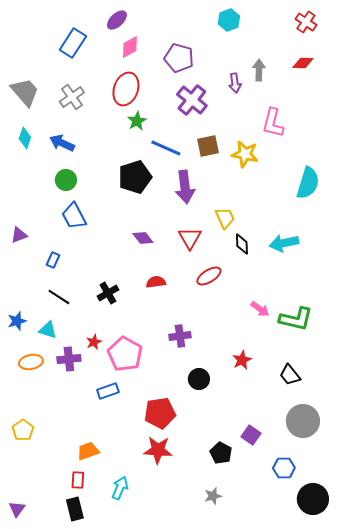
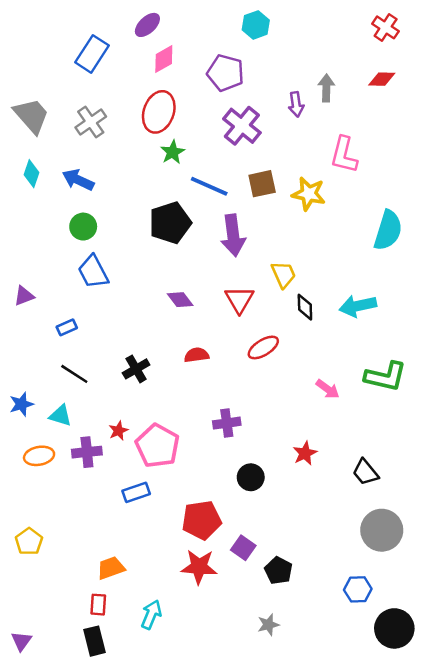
cyan hexagon: (229, 20) -> (256, 25), moved
blue rectangle: (53, 260) -> (67, 327), turned 42
green L-shape: (296, 319) -> (386, 376), moved
purple square: (251, 435) -> (243, 548), moved

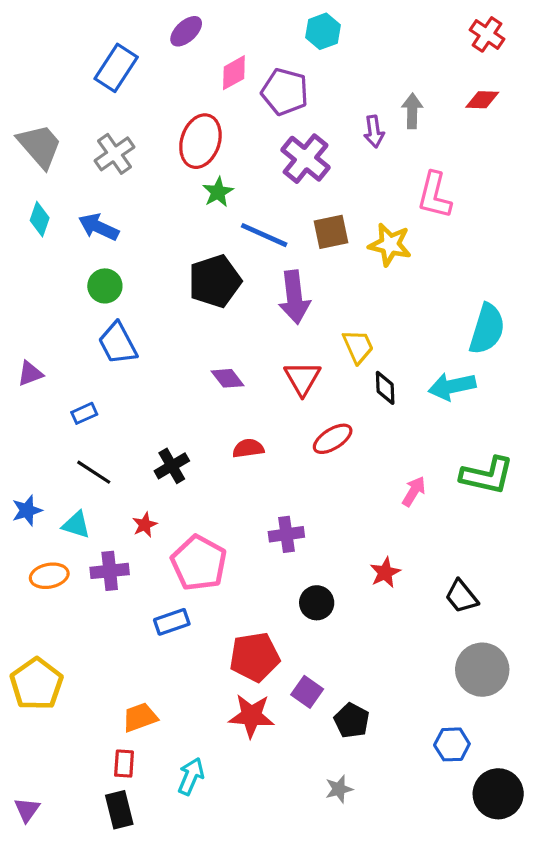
pink diamond: (164, 59) -> (234, 73), moved
cyan semicircle: (388, 230) -> (487, 329), moved
pink arrow: (328, 389) -> (414, 491), turned -95
red star: (118, 431) -> (145, 525), moved
yellow pentagon: (29, 542) -> (36, 684), size x1.5

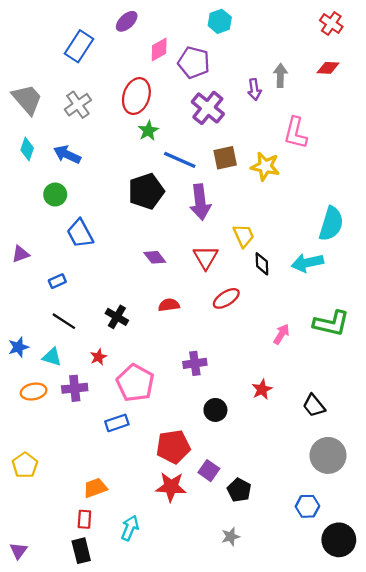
green circle: (105, 286) -> (55, 195), moved
black cross: (172, 466) -> (117, 317), turned -30
yellow pentagon: (36, 684) -> (25, 465), size x0.7

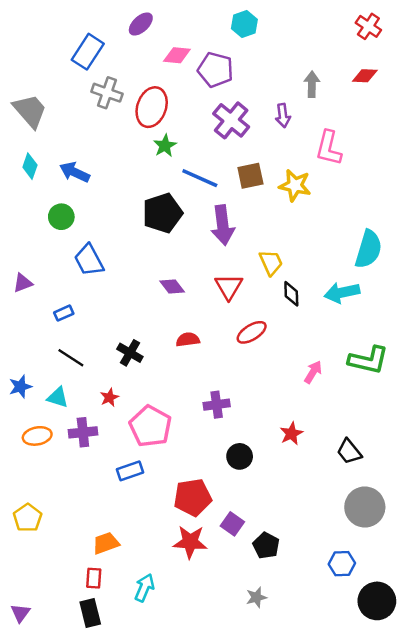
pink diamond: (159, 49) -> (177, 55), turned 35
purple arrow: (254, 90) -> (283, 116), moved
gray cross: (78, 105) -> (107, 93), moved, turned -36

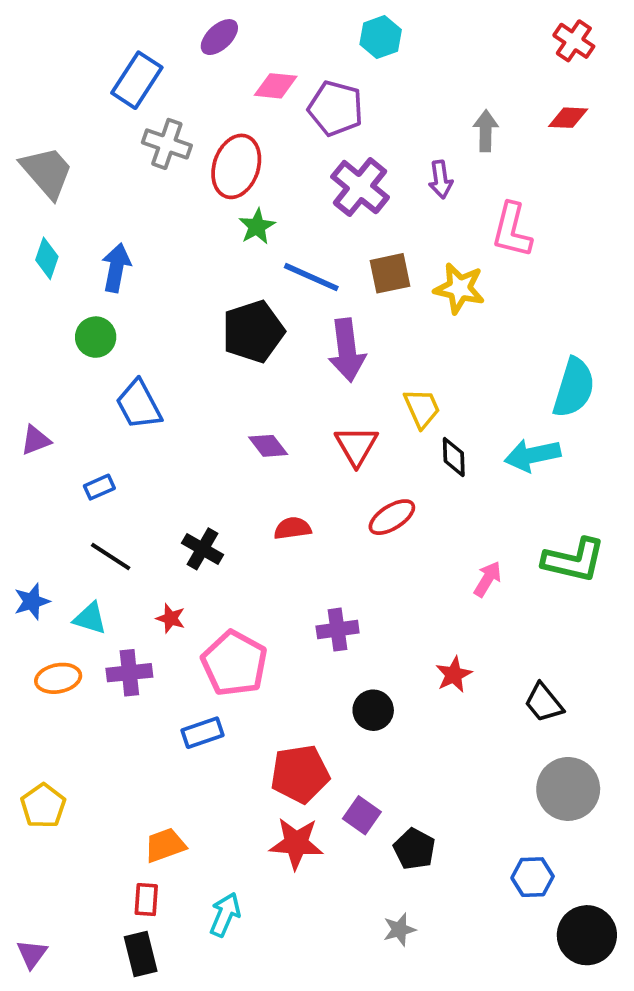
blue arrow: (75, 172) -> (116, 268), turned 76
red star: (109, 397) -> (171, 618), turned -30

